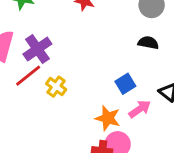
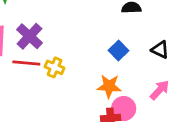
red line: (28, 76) -> (26, 63), turned 56
pink arrow: (140, 109) -> (160, 90), moved

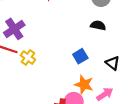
orange star: (109, 86) -> (84, 84), moved

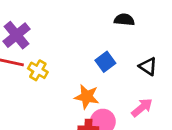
orange star: (84, 84) -> (87, 97), moved

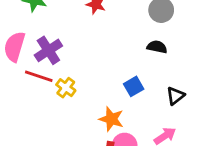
black triangle: (148, 66) -> (175, 96), turned 42

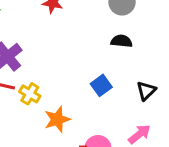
orange star: (111, 119) -> (57, 119), moved, turned -30

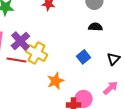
yellow cross: (30, 94) -> (36, 53), moved, size x1.5

